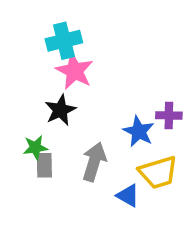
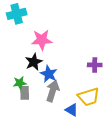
cyan cross: (64, 41) -> (17, 14), moved
pink star: (75, 71) -> (42, 40), turned -30
blue star: (139, 131) -> (49, 74), moved

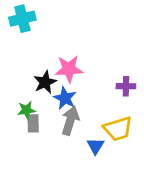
pink star: (42, 40) -> (69, 69), moved
blue triangle: (72, 110) -> (95, 146), turned 32

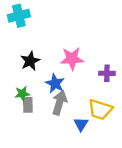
pink star: (69, 69) -> (72, 59), moved
black star: (45, 82) -> (30, 61), moved
yellow trapezoid: (118, 129) -> (100, 109), turned 35

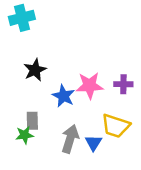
pink star: (72, 59) -> (90, 86), moved
green star: (22, 94) -> (25, 135), moved
gray arrow: (59, 103) -> (70, 139), moved

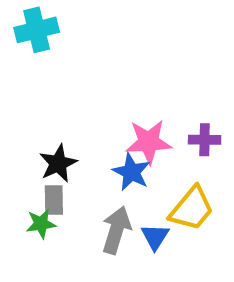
black star: (35, 70) -> (58, 163), moved
blue star: (64, 96) -> (131, 172), moved
yellow trapezoid: (116, 126) -> (192, 209), turned -68

